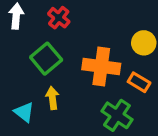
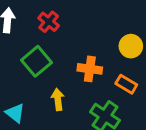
orange cross: (101, 66) -> (90, 69), size x0.7
yellow arrow: (52, 98) -> (58, 99), moved

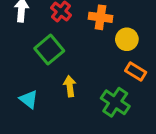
yellow circle: (131, 46) -> (127, 39), moved
orange cross: (90, 69) -> (101, 17), moved

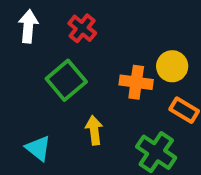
orange cross: (101, 17) -> (136, 82), moved

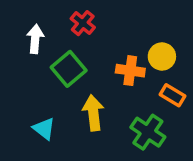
white arrow: (28, 26) -> (35, 39), moved
yellow arrow: (94, 130) -> (93, 113), size x1.4

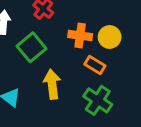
orange cross: (130, 71) -> (80, 36), moved
orange rectangle: (173, 95) -> (95, 65), moved

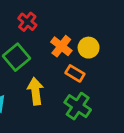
orange cross: (80, 36) -> (61, 46), turned 30

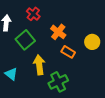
yellow circle: (89, 48) -> (92, 42), moved
green cross: (78, 106) -> (58, 82), moved, turned 30

